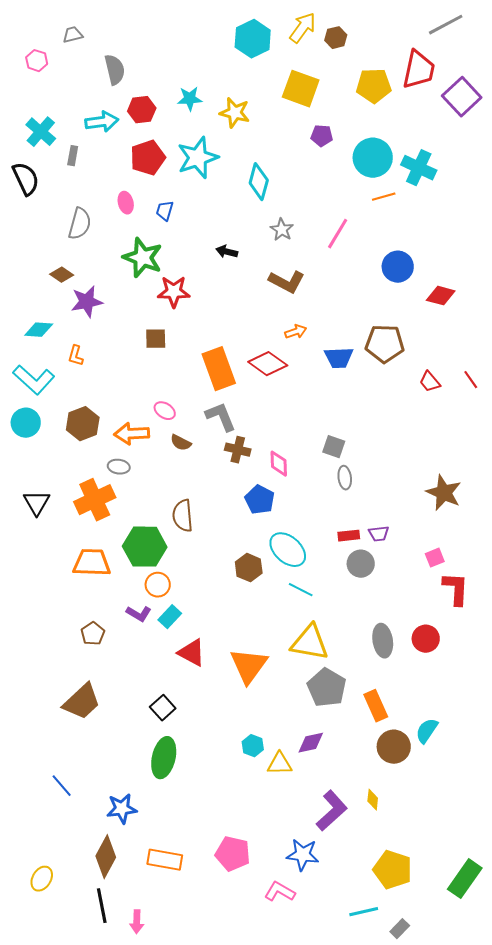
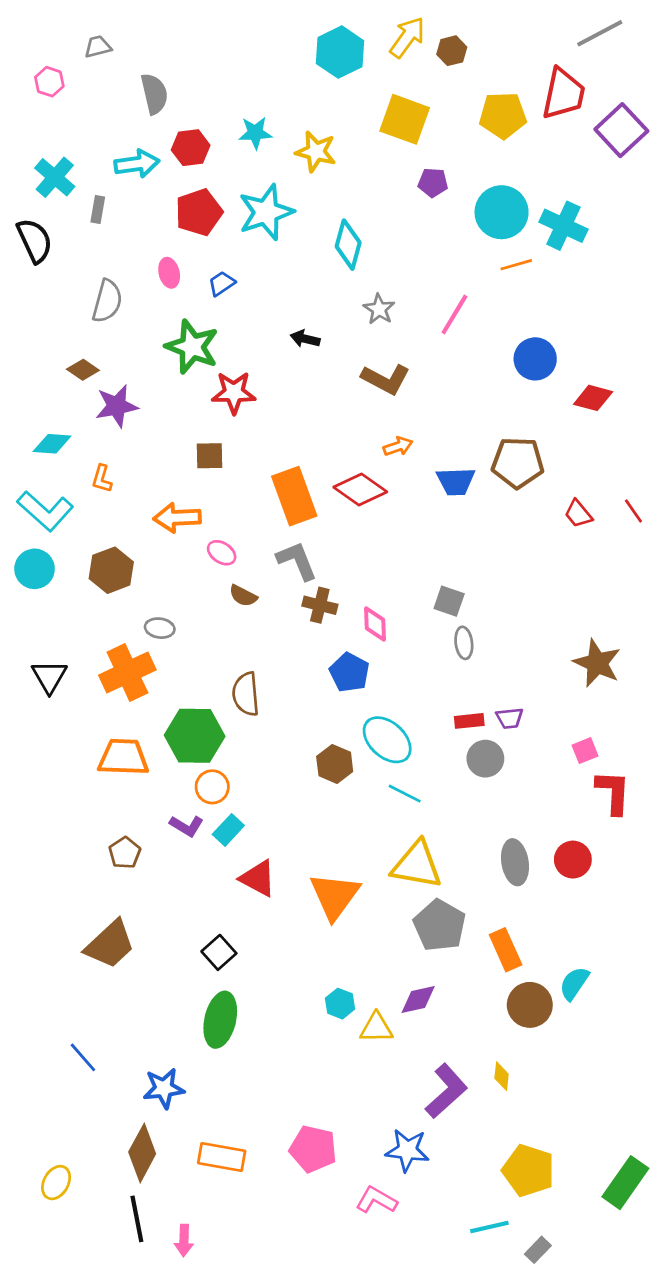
blue trapezoid: (165, 211) -> (222, 284), turned 40
orange arrow: (132, 434) -> (177, 518), moved

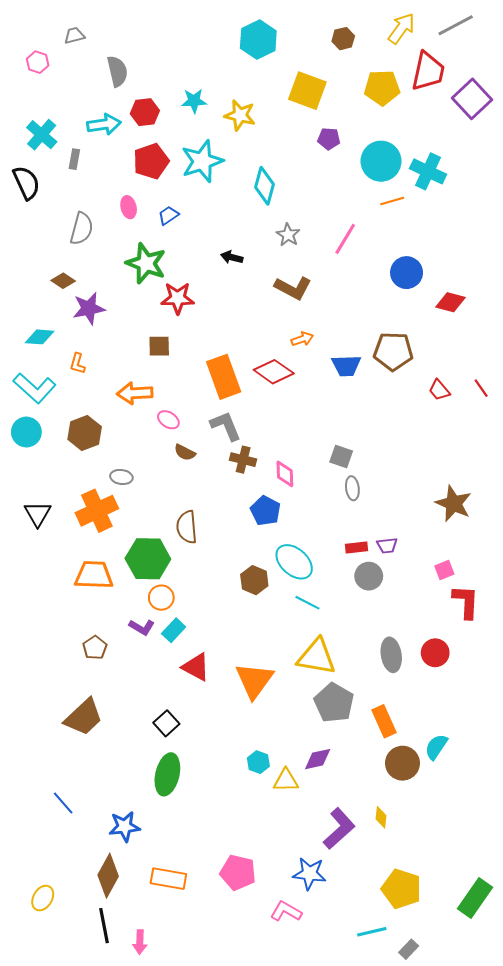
yellow arrow: (407, 37) -> (401, 28), moved

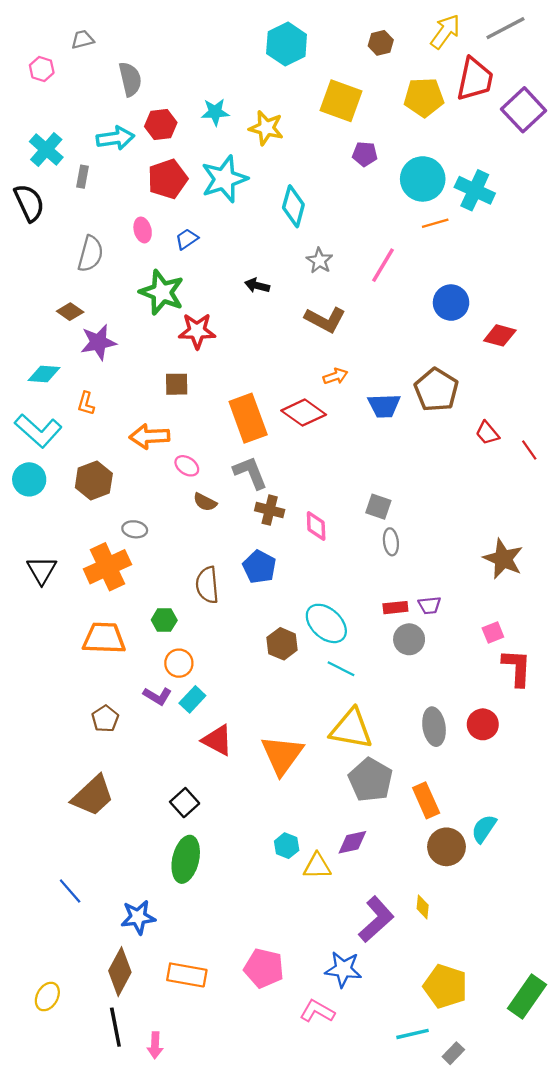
brown pentagon: (393, 351) -> (436, 390), turned 30
red line: (481, 388) -> (529, 450), moved
blue pentagon: (266, 511) -> (259, 567), moved
green hexagon: (148, 559) -> (164, 620), size x0.5

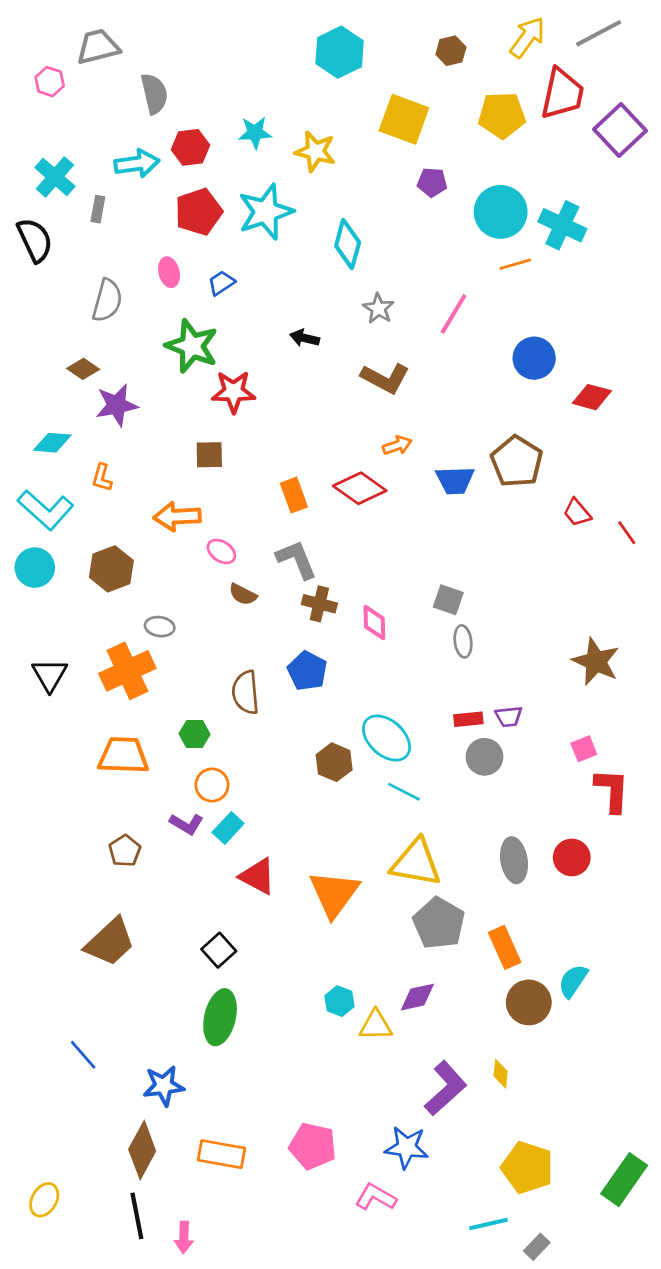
gray trapezoid: (83, 39) -> (98, 47), size x1.6
orange rectangle: (248, 418) -> (294, 495), size x0.6
yellow ellipse: (47, 996) -> (44, 1200), moved

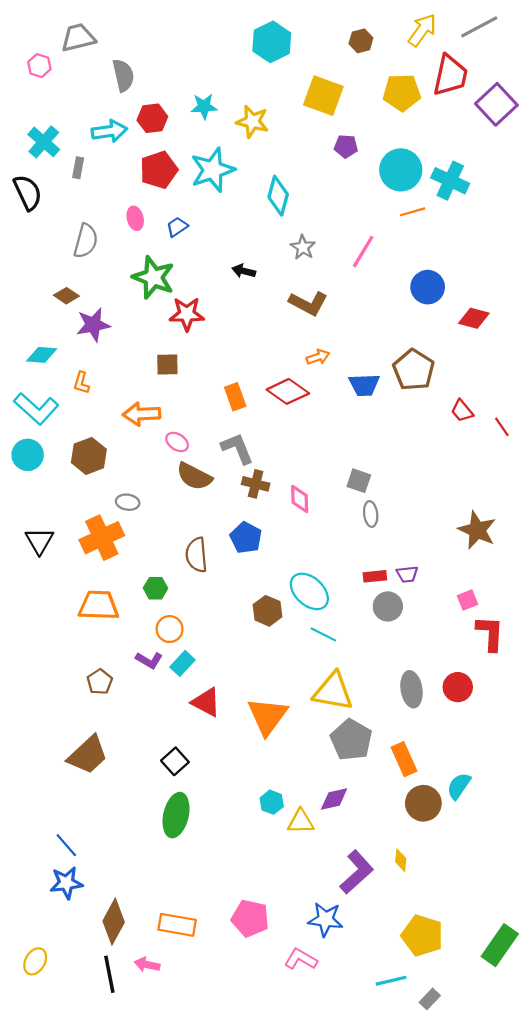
brown semicircle: (243, 594) -> (194, 476), size x1.6
blue star: (164, 1086) -> (66, 883), moved
pink arrow: (184, 1237) -> (147, 965), moved, turned 100

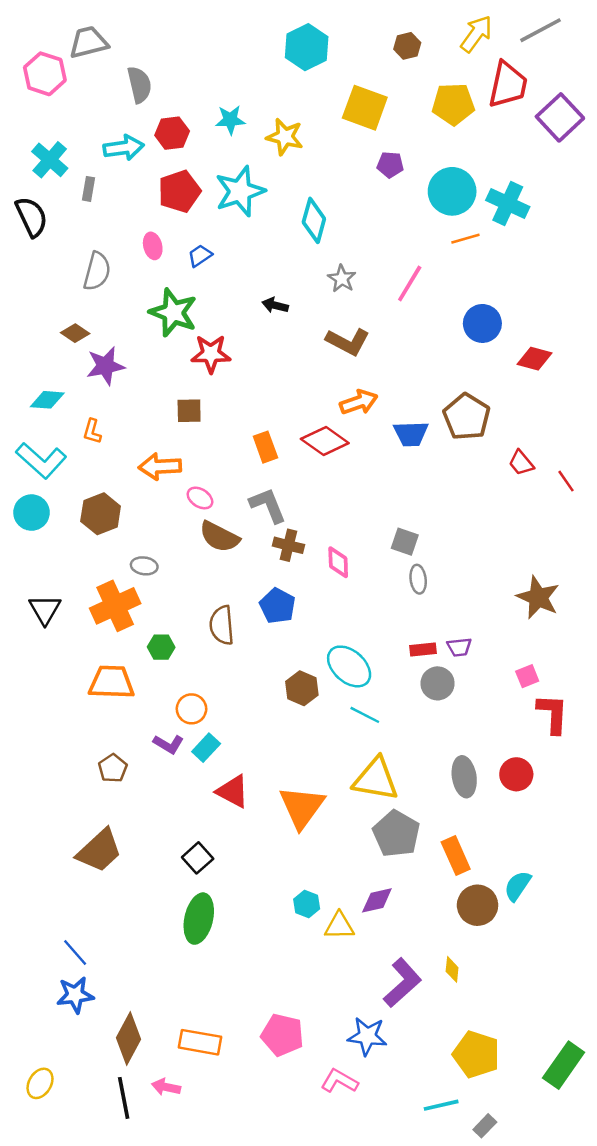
pink hexagon: (39, 66) -> (45, 74), size x1.6
orange arrow: (318, 357) -> (359, 402), size x1.4
green hexagon: (156, 588) -> (161, 647), moved

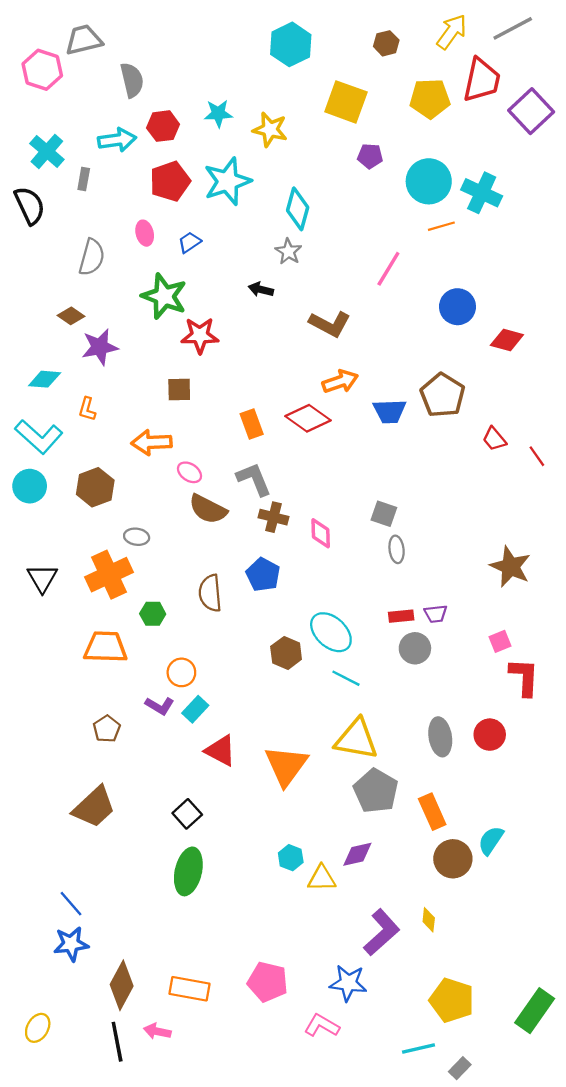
gray star: (342, 279) -> (288, 251), moved

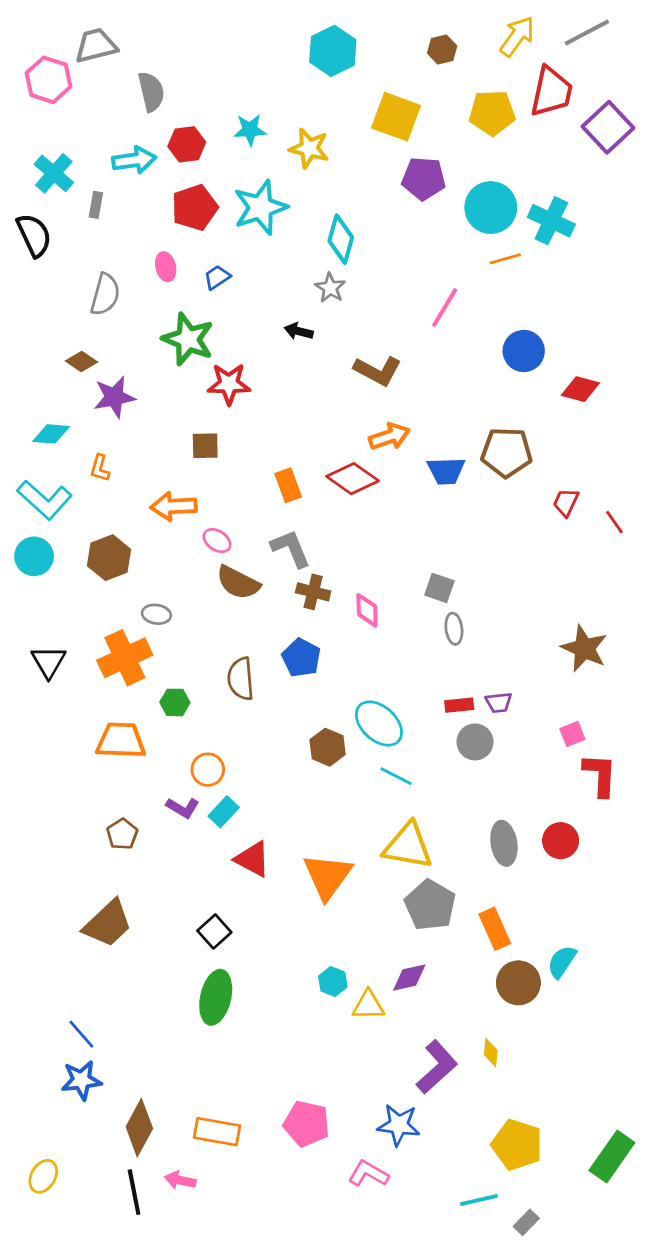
purple pentagon: (370, 156) -> (424, 179), size x1.5
brown pentagon: (443, 395) -> (507, 452), turned -30
red trapezoid: (494, 439) -> (566, 502), turned 65

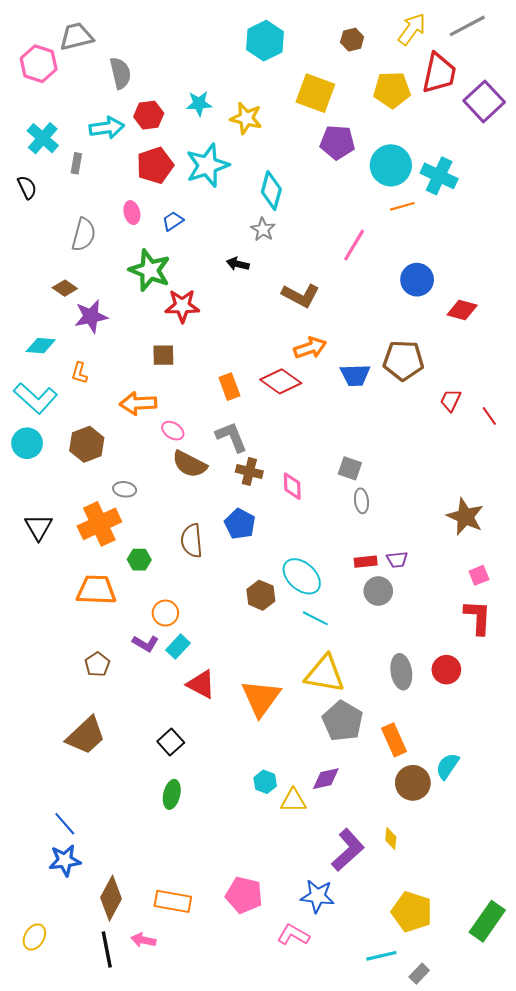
black semicircle: (34, 235) -> (27, 187), size x0.7
pink square: (572, 734) -> (479, 575), moved
green ellipse: (216, 997) -> (172, 794), size x0.7

